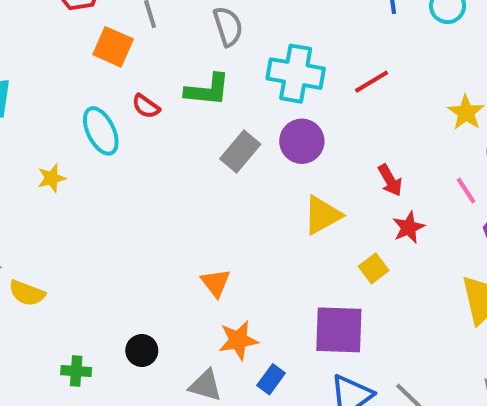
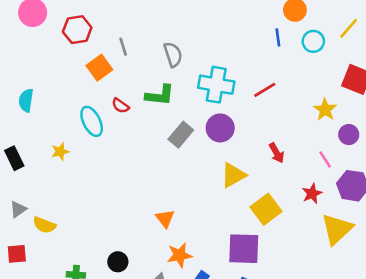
orange square: (113, 47) -> (99, 68), turned 30
red star: (409, 227) -> (312, 194), moved
yellow square: (374, 268) -> (266, 209), size x1.6

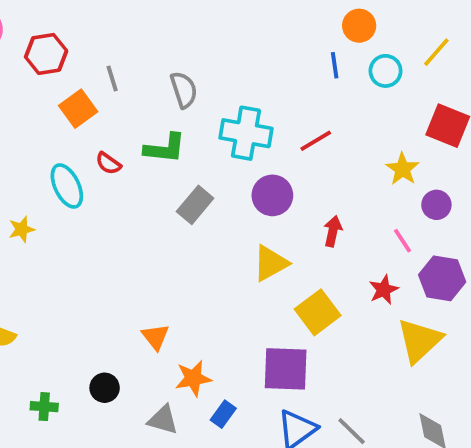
purple circle: (220, 128) -> (272, 195), moved
red arrow: (277, 153) -> (333, 231), turned -138
orange triangle: (165, 218) -> (155, 337), moved

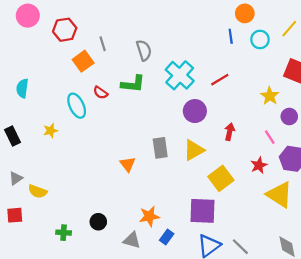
cyan cross: (246, 133) -> (180, 75), turned 32
gray rectangle: (195, 205) -> (160, 148), moved, turned -48
orange triangle: (155, 337) -> (128, 164), moved
yellow triangle: (419, 341) -> (279, 195), turned -44

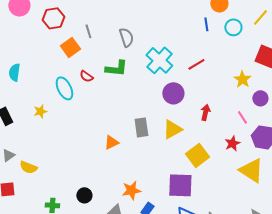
orange triangle: (128, 164) -> (111, 142), turned 42

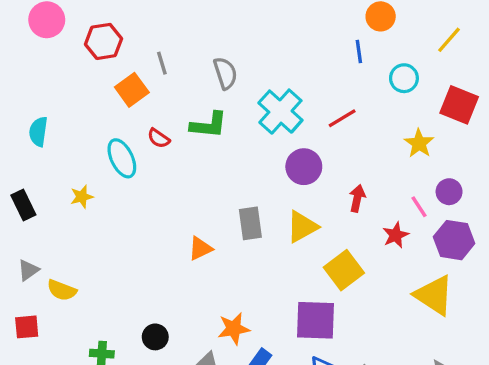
cyan circle: (233, 27) -> (404, 78), moved
purple circle: (260, 98) -> (449, 192), moved
red star: (232, 143) -> (396, 235), moved

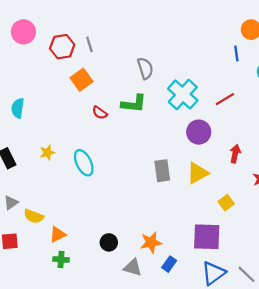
gray line: (162, 63) -> (89, 44), moved
cyan ellipse: (122, 158) -> (84, 163), moved
orange triangle: (200, 248) -> (58, 234), moved
yellow square: (344, 270) -> (226, 203), size x0.6
black circle: (155, 337) -> (109, 242), moved

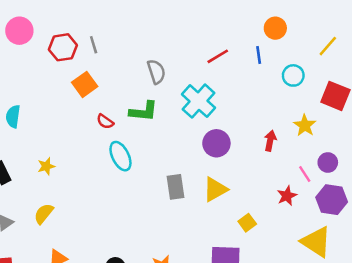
red line: (225, 99) -> (218, 56), moved
red arrow: (235, 154) -> (270, 141), moved
cyan ellipse: (84, 163) -> (120, 156), moved
yellow semicircle: (34, 216) -> (44, 214), moved, turned 108

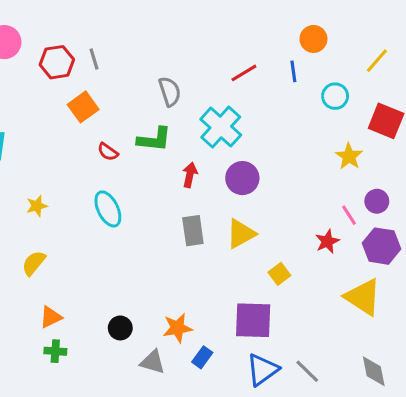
red arrow: (270, 141) -> (190, 175), moved
cyan ellipse: (120, 156) -> (108, 209), moved

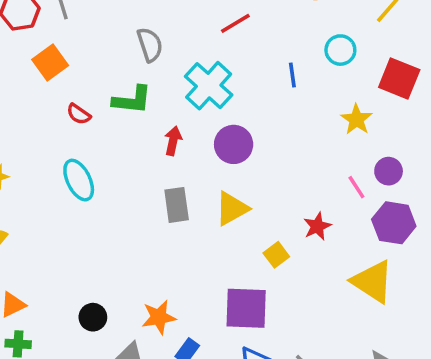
blue line: (293, 71) -> (292, 75), moved
red star: (327, 241) -> (317, 226), moved

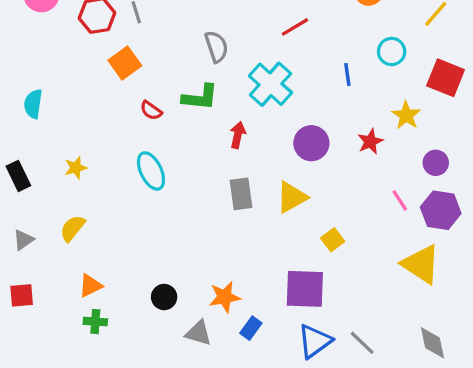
purple circle: (234, 144) -> (311, 143), moved
pink line: (356, 187) -> (400, 200), moved
red star: (317, 226) -> (370, 142), moved

